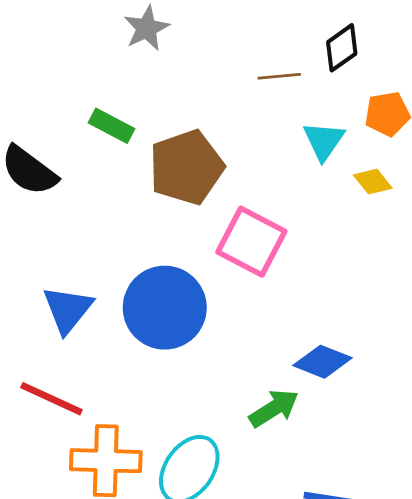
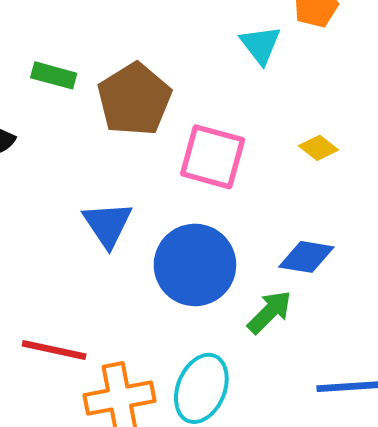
yellow diamond: (373, 182) -> (318, 148), moved
blue circle: (165, 308) -> (195, 265), moved
blue triangle: (68, 309) -> (108, 224), moved

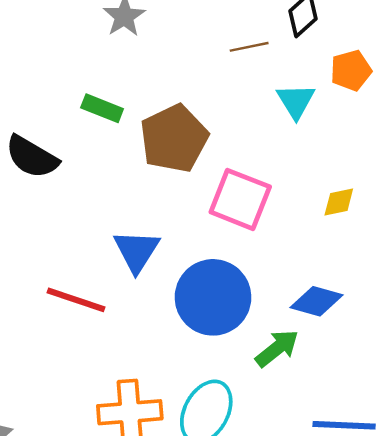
yellow diamond: (318, 148) -> (339, 202), turned -56
red line: (54, 350) -> (76, 300), moved

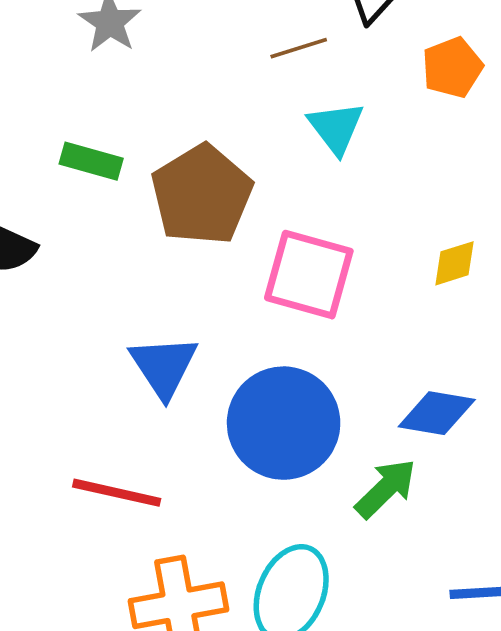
cyan triangle: (296, 101) -> (336, 128), moved
red line: (76, 300) -> (117, 493), moved

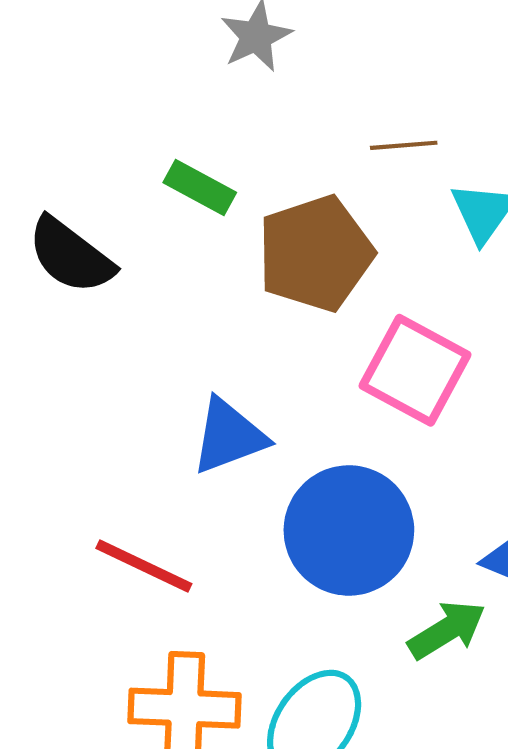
brown line: (299, 48) -> (404, 145), moved
blue triangle: (164, 366) -> (229, 436), turned 30

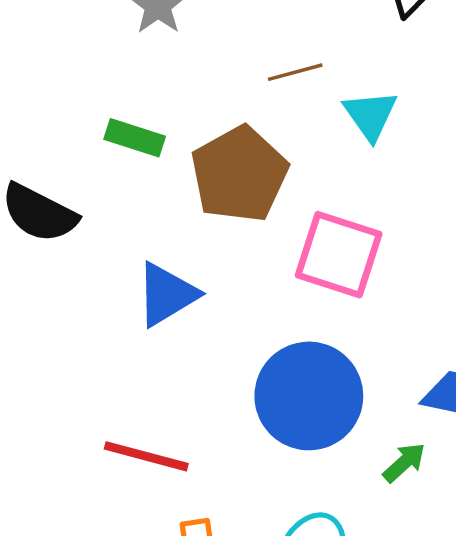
blue triangle: (229, 436) -> (167, 294), moved
green arrow: (447, 630) -> (404, 463), size x0.7

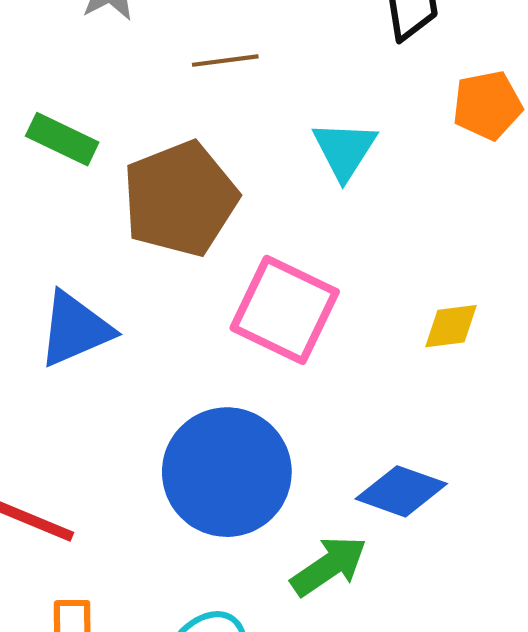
brown line: (295, 72) -> (225, 61), moved
green arrow: (404, 463) -> (329, 566), size x1.4

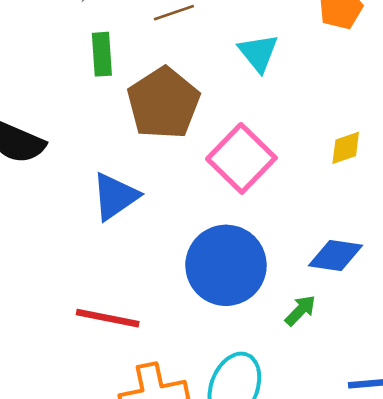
green rectangle: (62, 139) -> (102, 54), moved, turned 72
pink square: (285, 310) -> (241, 158), turned 30
green arrow: (329, 566) -> (300, 310), size x0.7

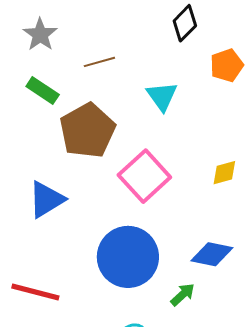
green rectangle: (102, 54) -> (43, 90), turned -56

